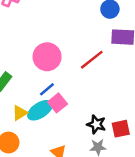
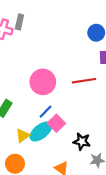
red line: (92, 60) -> (84, 81), turned 35
black star: (96, 124) -> (82, 141), moved

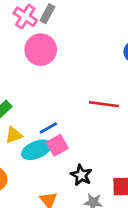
pink circle: (43, 82) -> (41, 50), moved
yellow triangle: (23, 136) -> (14, 135), moved

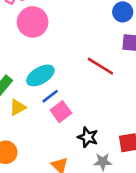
red line: (104, 104) -> (100, 66), turned 32
cyan ellipse: (36, 150) -> (40, 75), moved

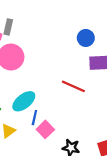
blue line: (50, 96) -> (34, 118), turned -32

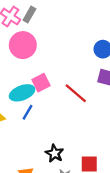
pink square: (45, 129) -> (41, 83), moved

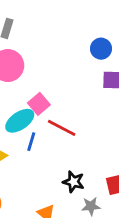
red line: (76, 93) -> (62, 128), moved

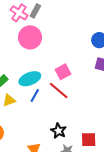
pink square: (39, 104) -> (63, 72), moved

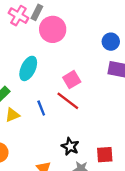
pink circle: (30, 37) -> (53, 29), moved
cyan ellipse: (30, 79) -> (28, 68), moved, turned -40
blue line: (35, 95) -> (41, 108), turned -48

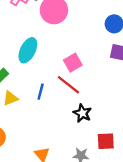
blue line: (41, 108) -> (41, 92), turned 35
black star: (70, 146) -> (82, 113), moved

